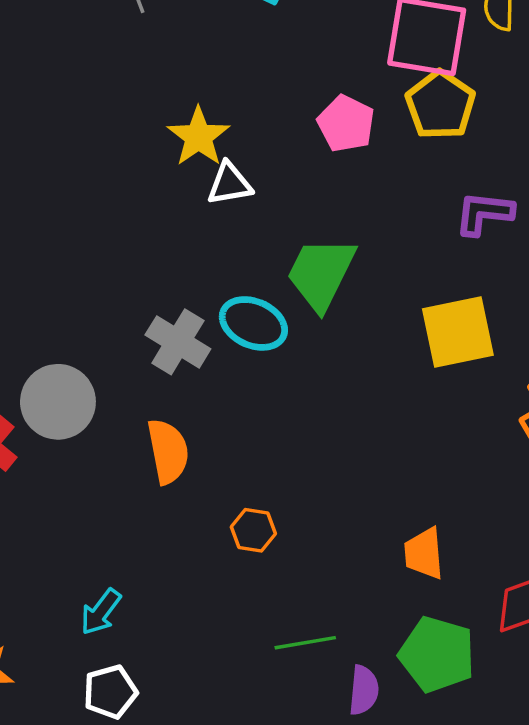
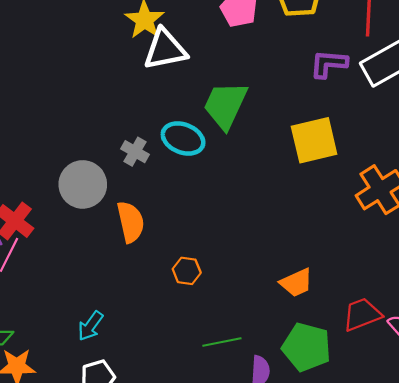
white triangle: (229, 184) -> (165, 49), size x1.5
gray cross: (178, 342) -> (135, 152), size x0.7
gray circle: (58, 402) -> (83, 184), moved
orange trapezoid: (424, 553) -> (296, 283), turned -108

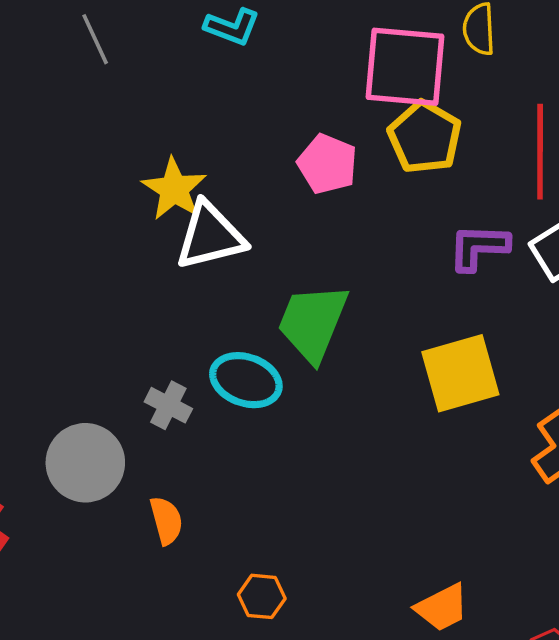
orange semicircle: (131, 222) -> (166, 521), size x0.7

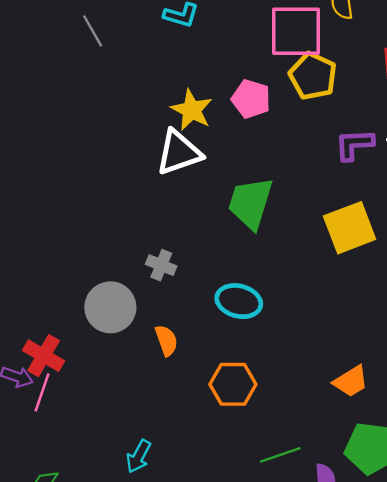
yellow star: (174, 189) -> (192, 110), moved
cyan ellipse: (246, 380) -> (239, 301), moved
orange hexagon: (262, 596) -> (233, 384), size x1.5

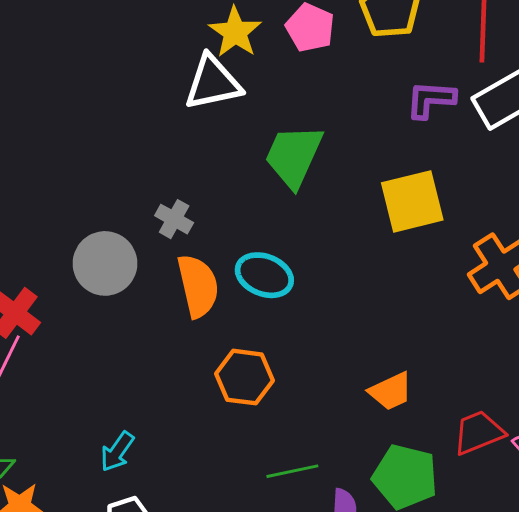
orange semicircle: (166, 340) -> (198, 286), moved, size x1.6

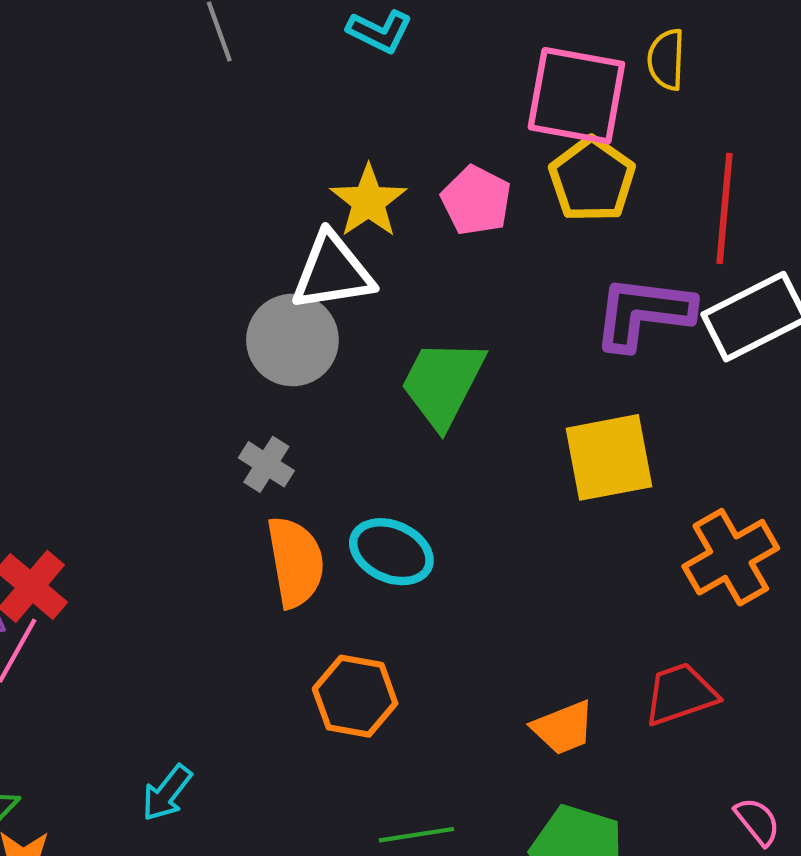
purple L-shape: (431, 99) -> (643, 313), size x1.4
gray circle: (105, 263) -> (292, 340), moved
red trapezoid: (479, 433) -> (680, 694), moved

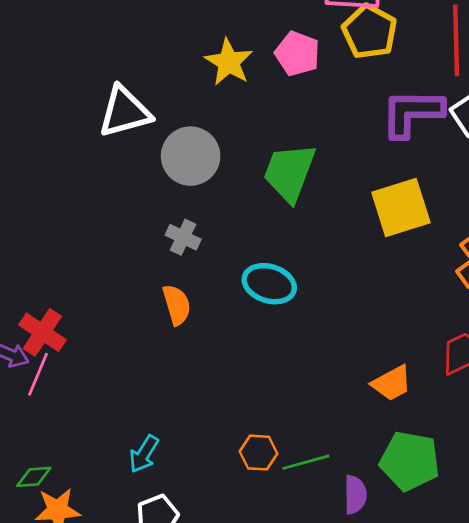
white triangle: (332, 272) -> (125, 112), moved
orange semicircle: (295, 562) -> (177, 305), moved, size x0.7
orange hexagon: (355, 696) -> (258, 453), moved, size x0.7

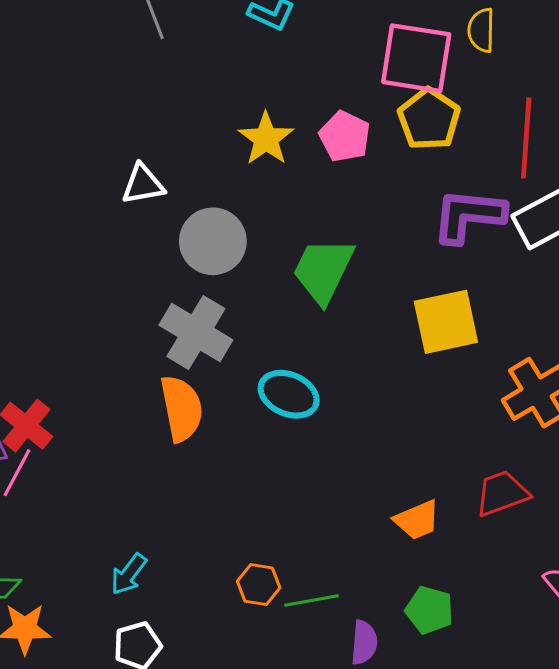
white triangle: (125, 112) -> (143, 184), size x0.7
gray cross: (183, 237) -> (196, 332), size x1.8
orange semicircle: (177, 305) -> (181, 408), size x1.4
green pentagon: (410, 461) -> (429, 610), size x0.7

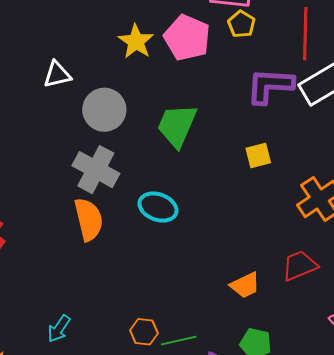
yellow pentagon: (429, 119) -> (241, 24), size x0.7
pink pentagon: (345, 136) -> (187, 38), size x1.4
yellow square: (446, 322) -> (258, 155), size x0.6

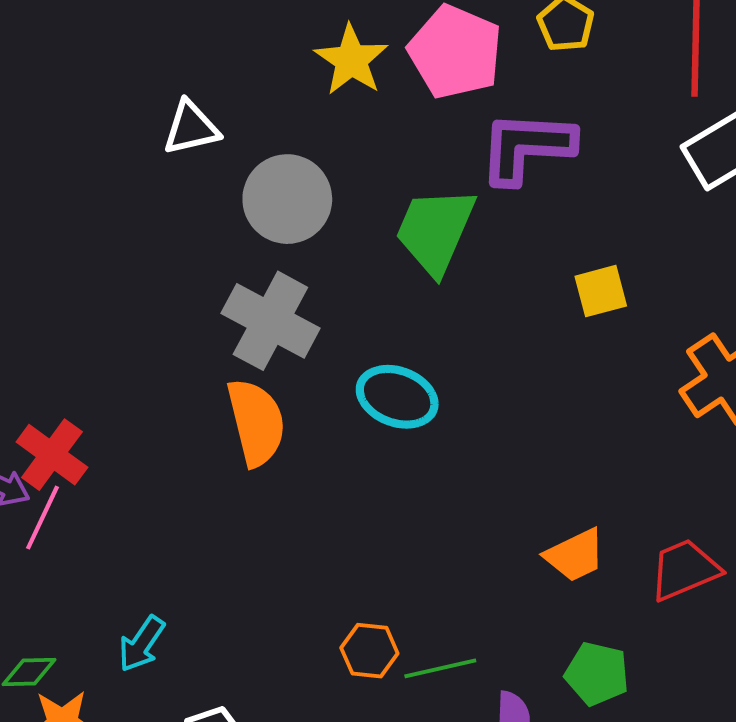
purple L-shape: (270, 86) -> (527, 147), moved
red trapezoid: (300, 266) -> (685, 570), moved
cyan arrow: (59, 329) -> (142, 644), moved

